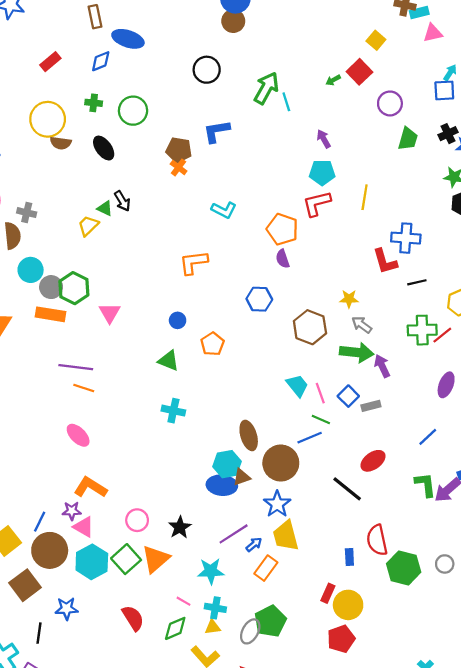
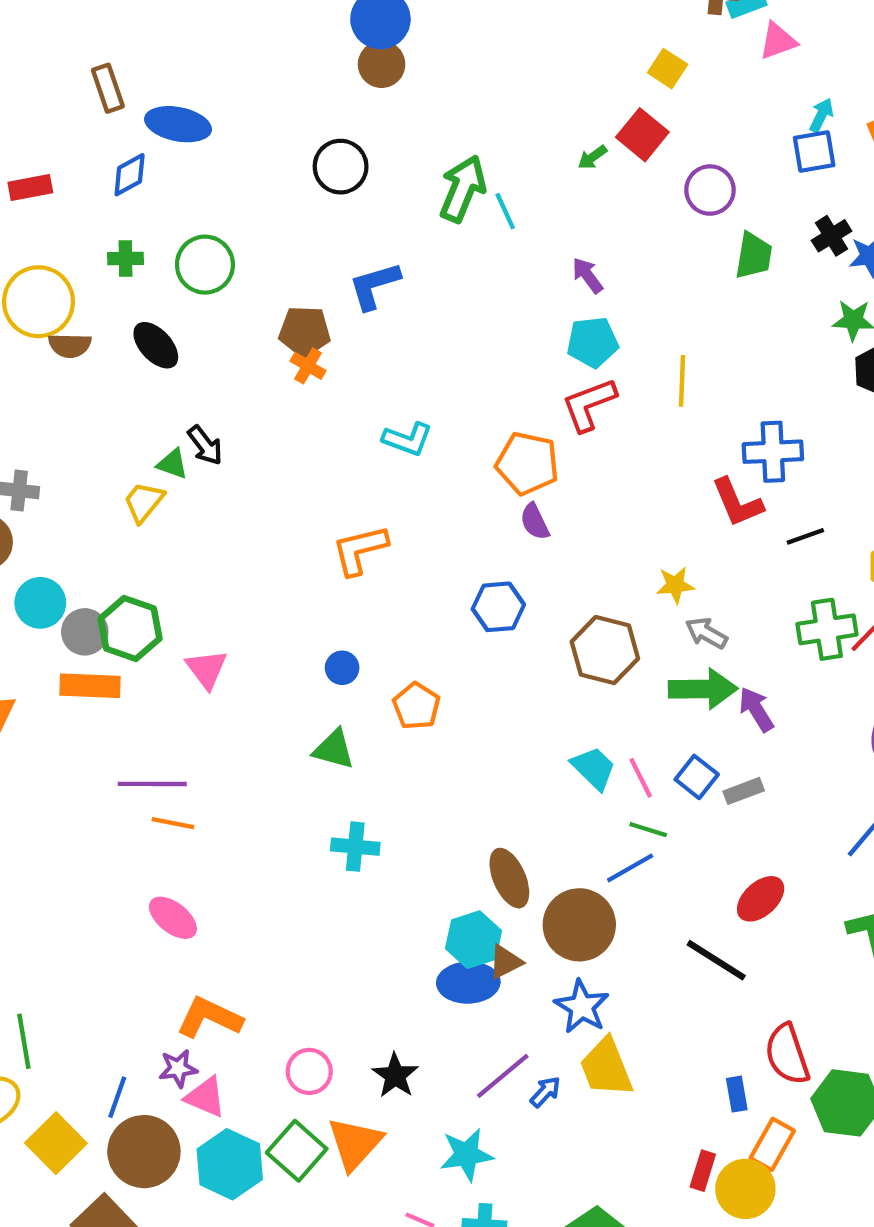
red rectangle: (50, 62) -> (30, 188), turned 36
orange rectangle: (266, 568) -> (772, 1144), moved

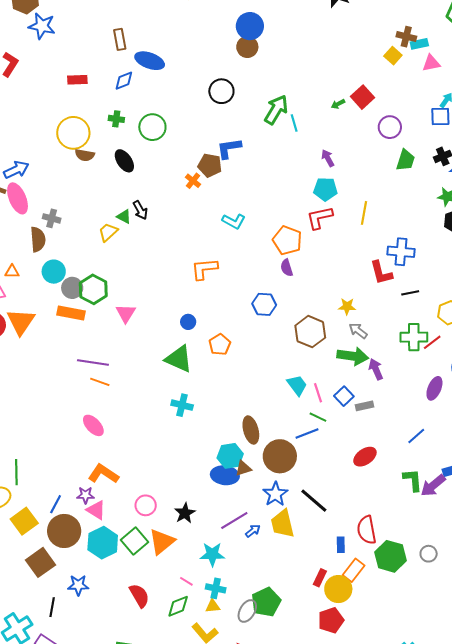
yellow square: (668, 69) -> (393, 56), moved
brown pentagon: (305, 331) -> (210, 165), moved
green triangle: (334, 749) -> (179, 359), size x1.4
black line: (716, 960) -> (314, 501), moved

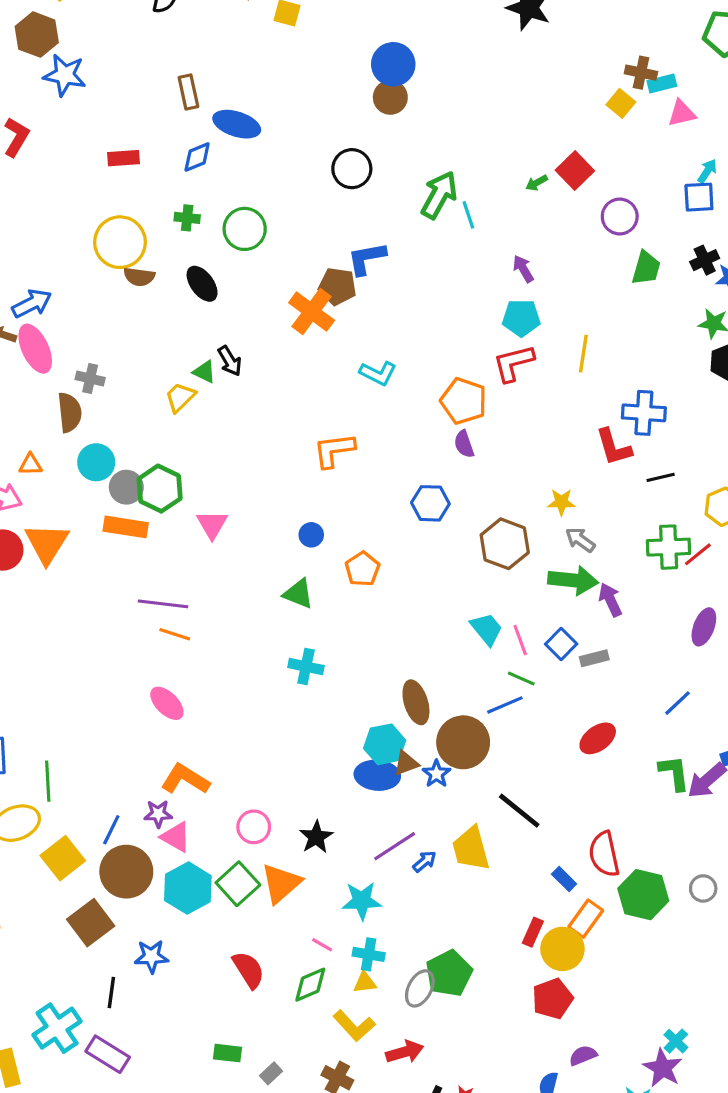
orange cross: (193, 181) -> (312, 311), size x1.8
green triangle: (179, 359) -> (298, 594), size x0.7
blue star: (275, 494) -> (436, 774), moved, size x0.7
blue rectangle: (341, 545) -> (564, 879), turned -42

